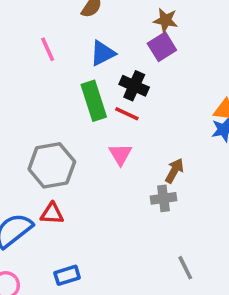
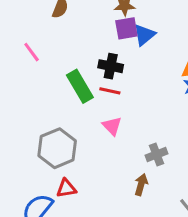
purple square: (162, 47) -> (126, 28), turned 35
blue triangle: (103, 53) -> (144, 35), moved
brown arrow: (174, 171) -> (141, 185), moved

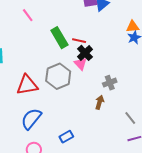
black cross: (111, 66) -> (85, 53), moved, turned 35
gray hexagon: (57, 148) -> (58, 76), moved
red triangle: (66, 188) -> (27, 85), moved, size x1.6

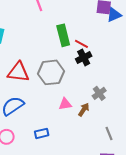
pink triangle: (81, 64) -> (65, 104), moved, turned 48
gray cross: (110, 83) -> (99, 93), turned -32

